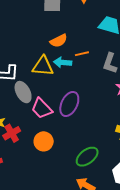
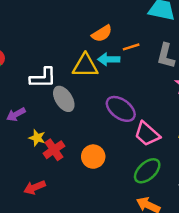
purple ellipse: (69, 104) -> (121, 109), turned -75
pink trapezoid: (42, 108) -> (147, 134), moved

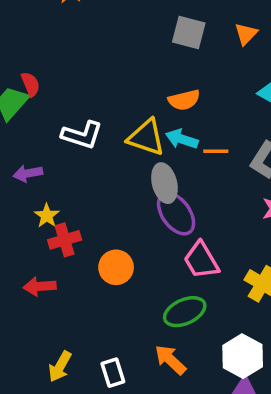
orange line: (131, 47) -> (216, 151), moved
gray ellipse: (64, 99) -> (164, 183), moved
red arrow: (35, 187) -> (40, 286), moved

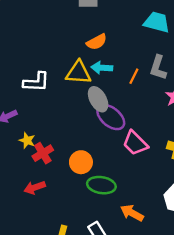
orange line: (216, 151) -> (134, 76), moved, turned -49
green ellipse: (185, 312) -> (101, 185), moved, turned 48

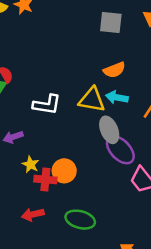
red cross: (43, 153) -> (45, 180), turned 30
orange circle: (81, 162) -> (64, 171), moved
green ellipse: (101, 185) -> (80, 220), moved

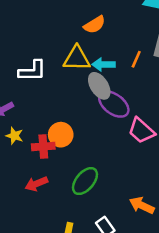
cyan arrow: (117, 97) -> (104, 65), moved
yellow star: (30, 164) -> (14, 136), moved
green ellipse: (80, 220) -> (85, 181), turned -56

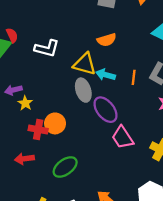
orange line: (136, 59) -> (134, 77), turned -32
white L-shape: (32, 71) -> (47, 48), moved
gray ellipse: (99, 86) -> (83, 90), moved
yellow star: (14, 136) -> (25, 103), moved

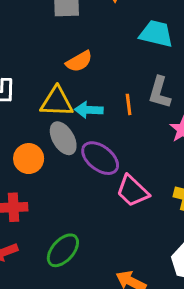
orange circle: (55, 123) -> (29, 159), moved

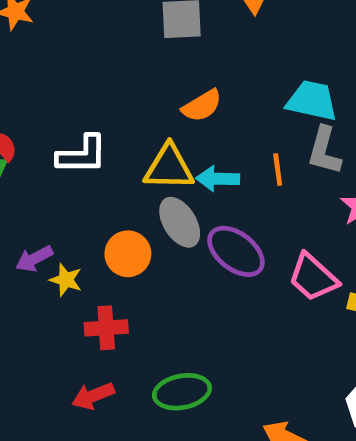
cyan trapezoid: (156, 34) -> (312, 101), moved
pink trapezoid: (133, 191) -> (313, 277), moved
green ellipse: (63, 250) -> (182, 392), turned 39

